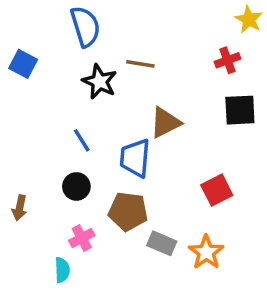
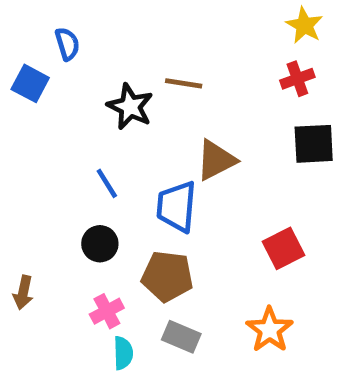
yellow star: (249, 19) -> (304, 25), moved
blue semicircle: (85, 27) -> (67, 44), moved, size x0.6
brown arrow: (20, 208) -> (23, 293), moved
gray rectangle: (162, 243) -> (181, 337), moved
cyan semicircle: (62, 270) -> (123, 353), moved

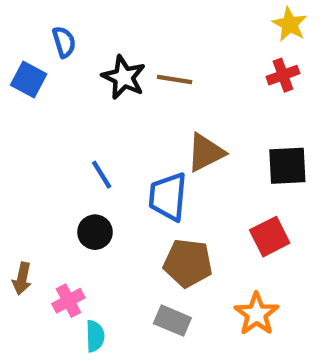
black star: (130, 107) -> (124, 77), moved
black square: (314, 144) -> (287, 166), moved
brown pentagon: (167, 276) -> (188, 263), moved
pink cross: (107, 311) -> (68, 301), moved
cyan semicircle: (123, 353) -> (95, 336), moved

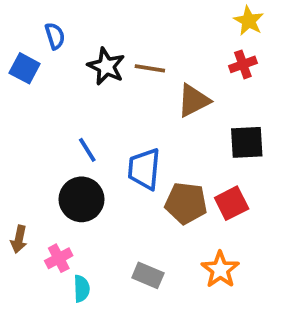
brown triangle: (206, 153) -> (194, 101), moved
black circle: (95, 232) -> (82, 199), size x1.5
brown pentagon: (188, 263) -> (186, 203), moved

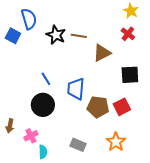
blue semicircle: (55, 36) -> (29, 19), size x1.5
red cross: (243, 64) -> (128, 34), turned -32

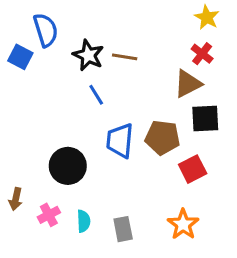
brown triangle: (102, 53) -> (188, 84), moved
blue line: (46, 79) -> (96, 95), moved
brown pentagon: (98, 107) -> (163, 137), moved
gray rectangle: (78, 145) -> (123, 229), turned 56
cyan semicircle: (43, 152) -> (84, 221), moved

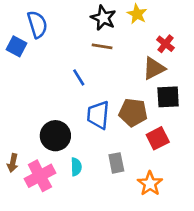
yellow star: (207, 17) -> (137, 14), moved
black star: (88, 55) -> (103, 18), moved
pink cross: (49, 215) -> (40, 176), size x1.6
cyan semicircle: (84, 221) -> (76, 167), moved
gray rectangle: (123, 229) -> (116, 163), moved

